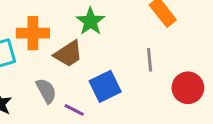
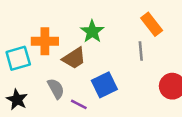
gray line: (150, 60) -> (141, 51), moved

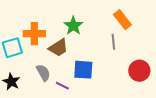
blue square: (104, 85) -> (83, 70), turned 30

